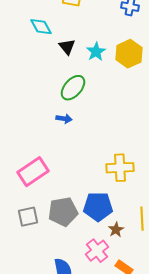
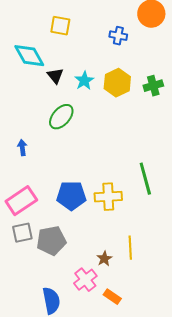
cyan diamond: (41, 27) -> (29, 56), size x1.4
blue arrow: (64, 119) -> (22, 148), moved, turned -105
blue pentagon: (98, 207) -> (71, 196), moved
gray square: (28, 217) -> (22, 233), moved

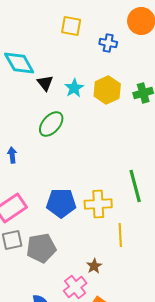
yellow square: (60, 26) -> (71, 26), moved
yellow line: (130, 248) -> (120, 235), moved

